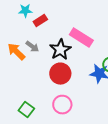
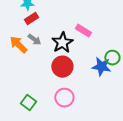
red rectangle: (40, 21) -> (31, 19), moved
pink rectangle: (81, 38) -> (83, 31), size x0.7

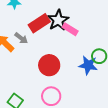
red rectangle: (31, 19) -> (39, 23), moved, size x1.5
black star: (62, 43) -> (58, 20), moved

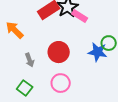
gray arrow: (21, 38) -> (30, 60), moved, turned 32

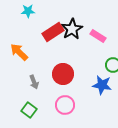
pink rectangle: (80, 16) -> (98, 36), moved
blue star: (98, 52) -> (102, 85), moved

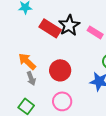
red rectangle: (53, 32) -> (50, 28), turned 65
orange arrow: (19, 52) -> (27, 61), moved

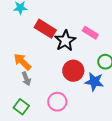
black star: (69, 25) -> (65, 41), moved
red circle: (60, 70) -> (73, 71), moved

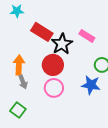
orange arrow: (22, 62) -> (19, 65), turned 48
red circle: (73, 71) -> (53, 65), moved
pink circle: (57, 102) -> (54, 88), moved

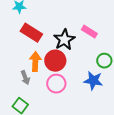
red rectangle: (42, 32) -> (31, 33), moved
orange arrow: (19, 65) -> (35, 62), moved

